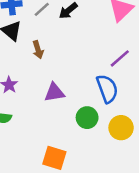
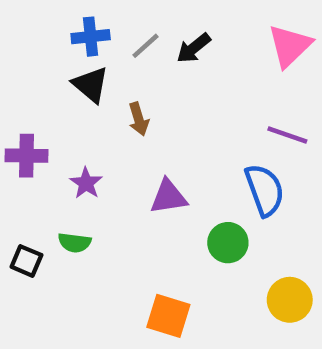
purple line: (120, 58) -> (287, 135), turned 60
yellow circle: (121, 128) -> (290, 300), moved

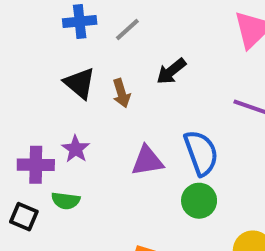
black arrow: (194, 48) -> (171, 71), moved
black triangle: (91, 85) -> (80, 83), moved
purple cross: (26, 156) -> (36, 165), moved
blue semicircle: (265, 190) -> (201, 153), moved

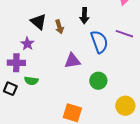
black arrow: (171, 71) -> (84, 16), turned -49
purple star: (76, 149) -> (27, 44), moved
blue semicircle: (201, 153) -> (99, 42), moved

